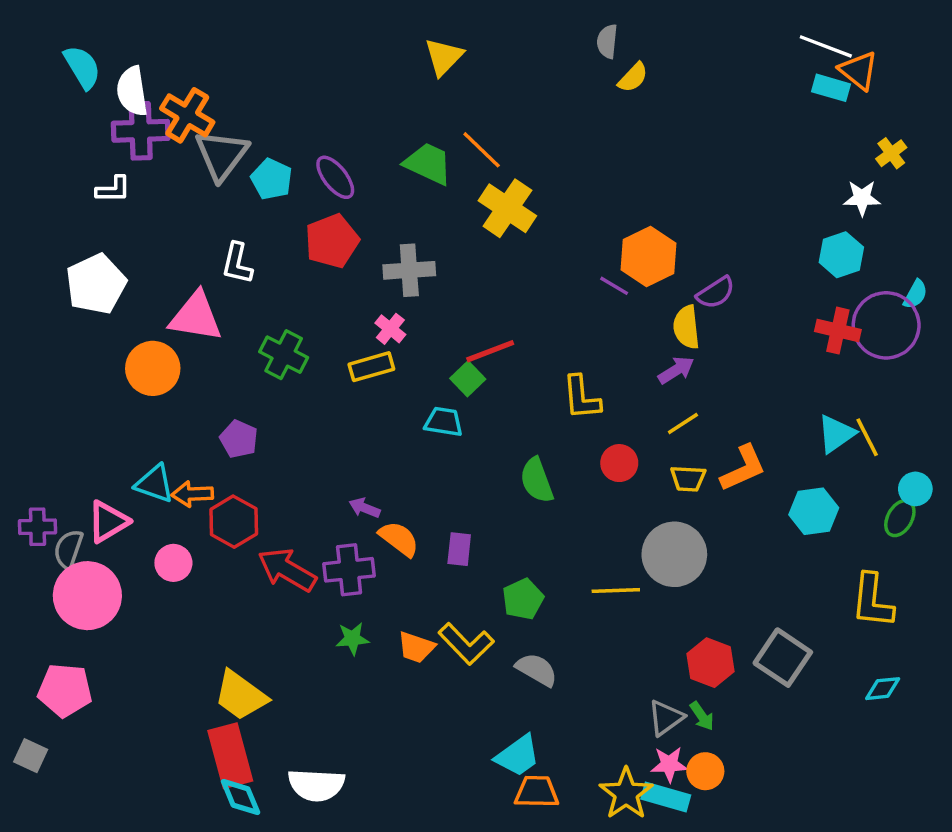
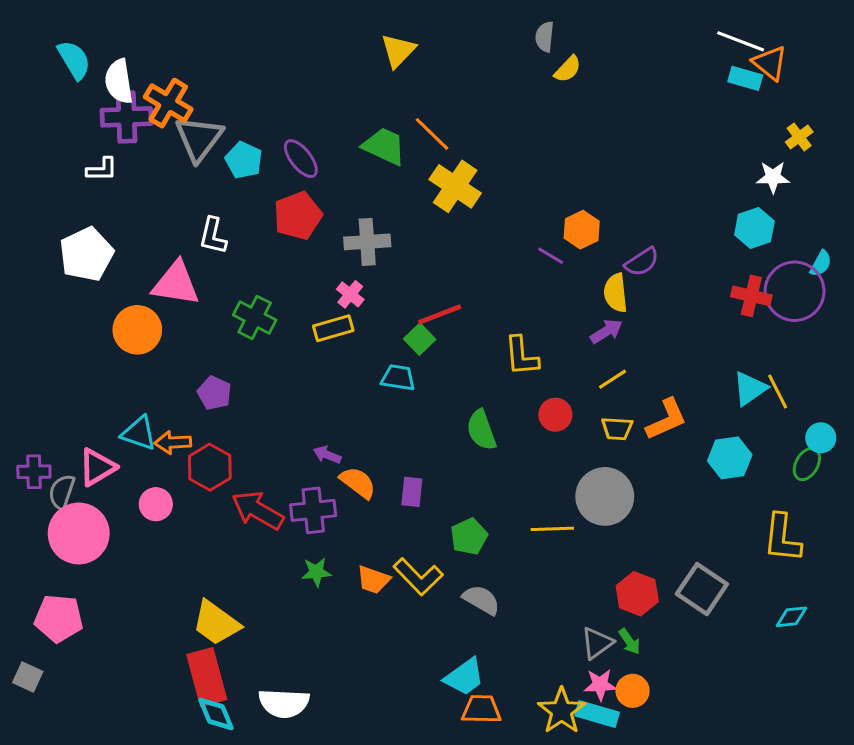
orange hexagon: (649, 256) -> (582, 230), size x0.7

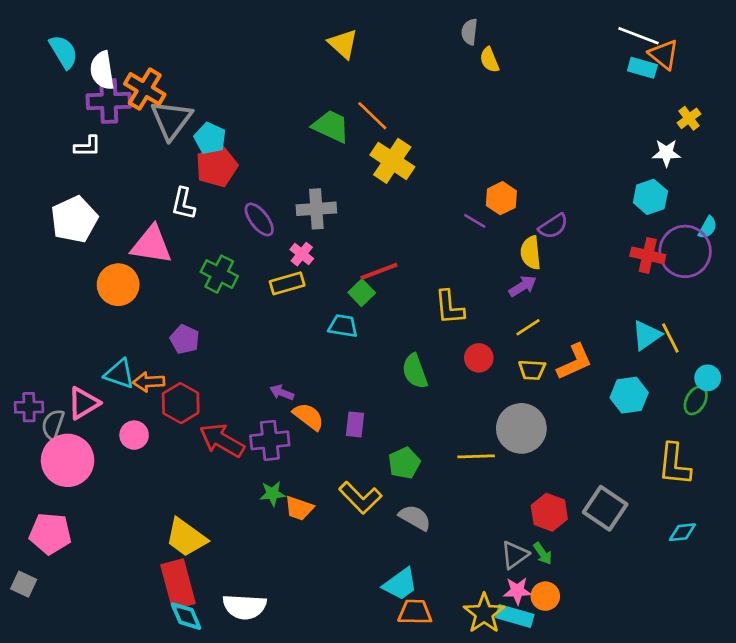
yellow triangle: (398, 51) -> (343, 44), turned -32
yellow semicircle: (568, 69) -> (489, 60), turned 115
purple ellipse: (301, 159) -> (259, 219), moved
red pentagon: (298, 216) -> (217, 166), moved
orange trapezoid: (373, 580) -> (299, 508), moved

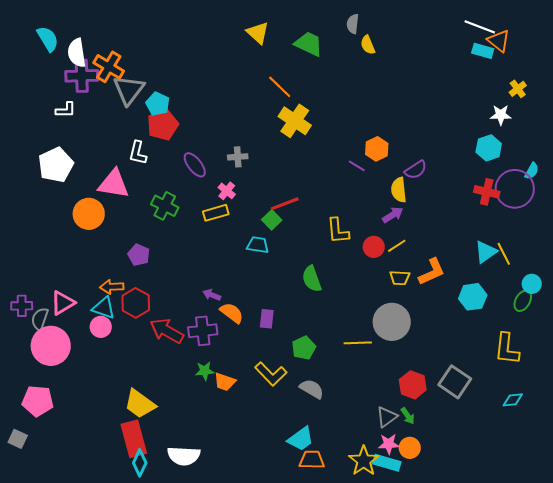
green trapezoid: (331, 126) -> (309, 44), moved
gray cross: (316, 209) -> (238, 157), size x0.7
red circle: (479, 358) -> (374, 247), moved
cyan triangle: (119, 374) -> (104, 308), moved
cyan diamond: (186, 616) -> (140, 463), turned 48

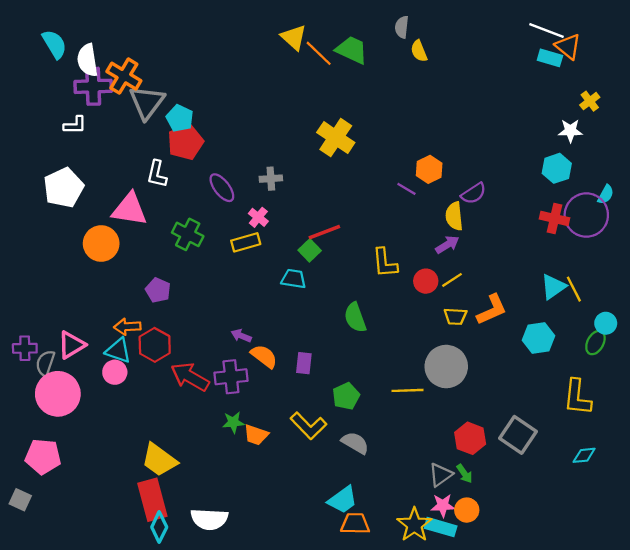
orange line: (280, 87) -> (319, 53), moved

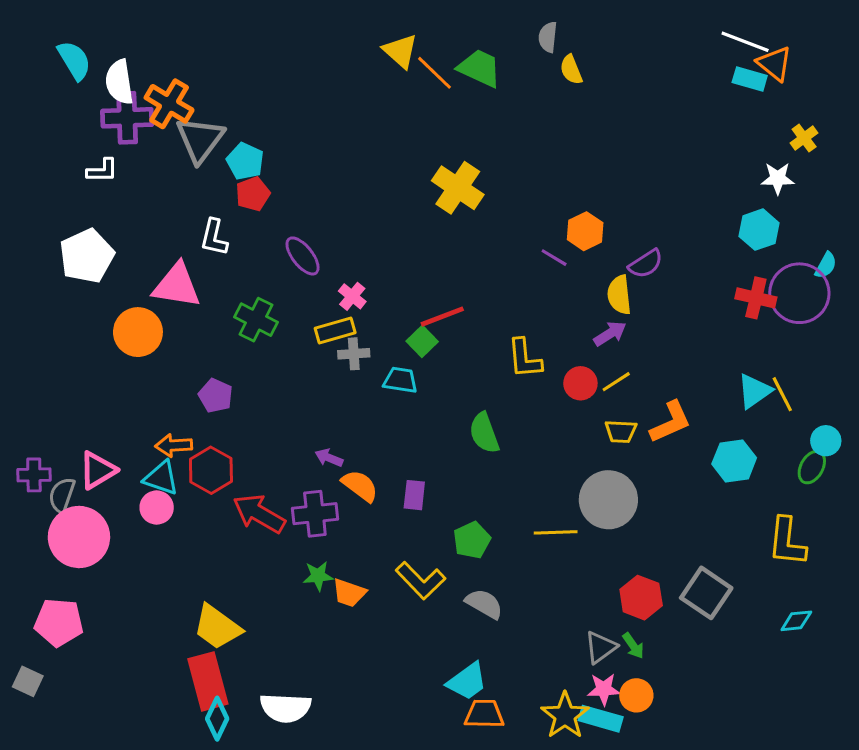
red pentagon: (185, 142) -> (253, 194), size x0.7
gray cross: (271, 179) -> (354, 354), moved

